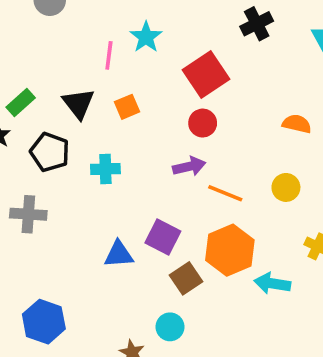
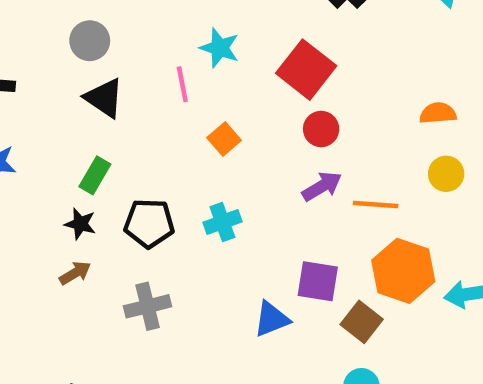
black triangle: (79, 104) -> (104, 98), moved
orange semicircle: (297, 124) -> (438, 113), moved

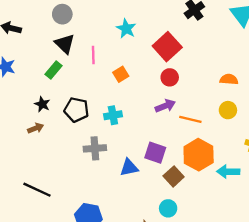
pink line: (182, 84) -> (93, 55), moved
green rectangle: (95, 175) -> (53, 70), moved
gray cross: (148, 306) -> (95, 148), moved

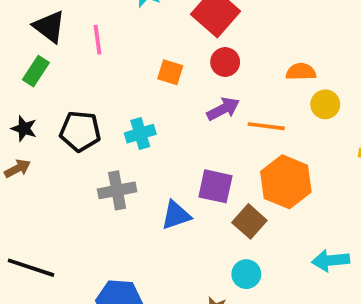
orange square: (121, 74) -> (170, 72), moved, turned -35
orange semicircle: (229, 79) -> (301, 72), moved
cyan arrow: (228, 172) -> (331, 260), moved

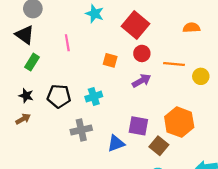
black triangle: (49, 27) -> (25, 35), moved
orange semicircle: (301, 72) -> (191, 28), moved
orange line: (266, 126) -> (174, 64), moved

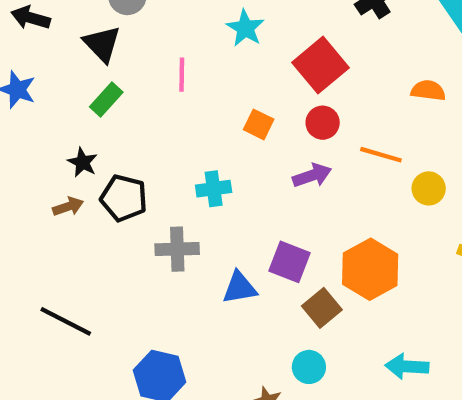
black pentagon: (59, 96) -> (124, 198), moved

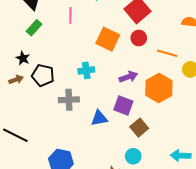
orange square: (259, 124) -> (108, 39), size x1.6
purple arrow: (312, 175) -> (128, 77), moved
orange hexagon: (370, 269) -> (159, 88), moved

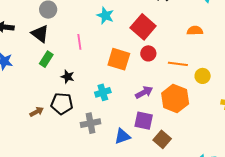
black star: (23, 58) -> (68, 77), moved

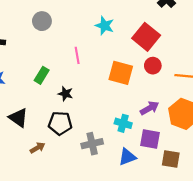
black triangle: (40, 34) -> (18, 118), moved
cyan cross: (103, 92) -> (123, 123), moved, turned 35
brown arrow: (37, 112) -> (37, 148), moved
brown square: (162, 139) -> (171, 159), turned -30

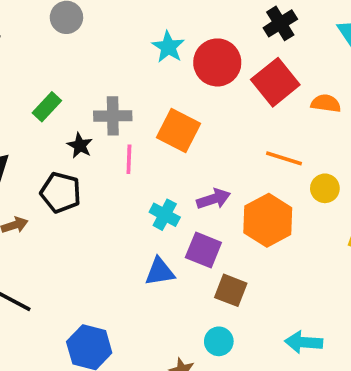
red square: (146, 37) -> (275, 82), moved
pink line: (77, 55) -> (129, 159), moved
red circle: (153, 66) -> (217, 62), moved, size x1.6
gray cross: (92, 144) -> (113, 116), moved

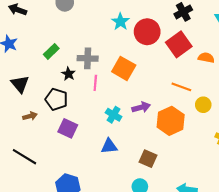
purple square: (203, 250) -> (68, 128), moved

